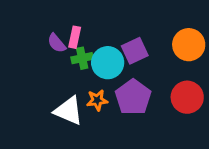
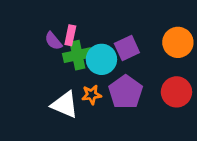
green cross: (82, 58) -> (77, 55), size x1.4

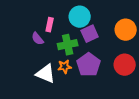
purple semicircle: (53, 41) -> (38, 39), moved
green cross: (77, 55) -> (68, 45), moved
cyan circle: (101, 59) -> (80, 17), moved

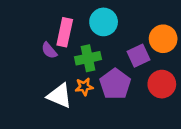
pink rectangle: (50, 25) -> (65, 32), size x1.5
purple square: (90, 34) -> (139, 56), moved

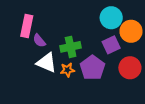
cyan circle: (104, 22) -> (111, 18), moved
pink rectangle: (65, 32) -> (27, 26), moved
white triangle: (60, 96) -> (47, 63), moved

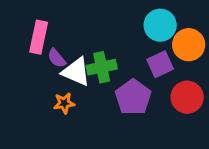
white triangle: (47, 63) -> (76, 72), moved
orange star: (67, 70) -> (64, 103), moved

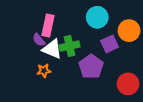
cyan circle: (160, 25) -> (97, 17), moved
pink rectangle: (39, 37) -> (48, 25), moved
red circle: (187, 97) -> (128, 84), moved

